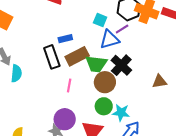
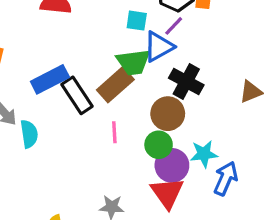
blue rectangle: (65, 39) -> (50, 79), moved, size x1.6
green trapezoid: (96, 64) -> (133, 62), moved
green circle: (104, 106) -> (159, 145), moved
purple circle: (65, 119) -> (172, 165), moved

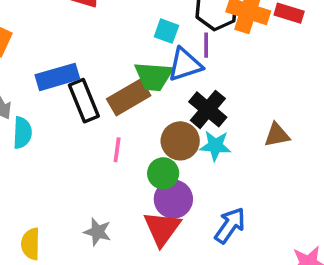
purple line: (174, 26) -> (206, 45), turned -55
cyan star: (204, 154) -> (215, 146), moved

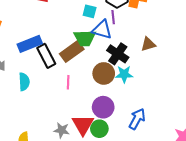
blue triangle: (185, 65) -> (102, 30), turned 40
cyan semicircle: (22, 133) -> (24, 82), moved
brown triangle: (277, 135) -> (148, 44), moved
green circle: (163, 173) -> (99, 129), moved
red triangle: (162, 228) -> (83, 125), moved

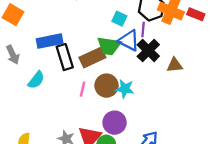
black cross: (118, 54) -> (148, 51), moved
brown circle: (104, 73) -> (107, 86), moved
cyan star: (124, 74) -> (125, 89), moved
cyan semicircle: (24, 82) -> (36, 80), turned 30

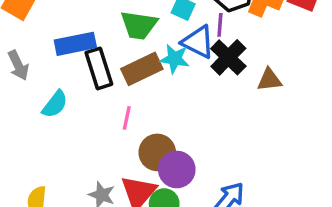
green trapezoid: (109, 46) -> (139, 25), moved
brown circle: (107, 86) -> (157, 152), moved
cyan star: (125, 89) -> (175, 59), moved

